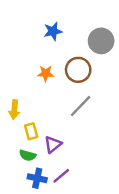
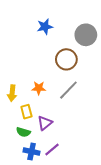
orange star: (46, 73) -> (39, 88), moved

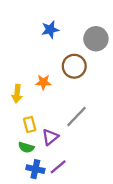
orange star: (39, 88) -> (43, 82), moved
gray line: (68, 90) -> (77, 117), moved
yellow arrow: (12, 93) -> (17, 94), moved

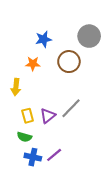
blue star: (50, 30) -> (43, 39), moved
orange star: (43, 82) -> (33, 64), moved
purple triangle: (50, 137) -> (48, 116), moved

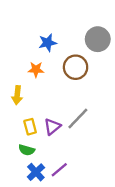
blue cross: (33, 157) -> (36, 172), turned 35

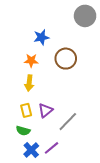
gray circle: (98, 39) -> (85, 16), moved
yellow arrow: (17, 95) -> (29, 83), moved
gray line: (78, 118) -> (68, 122), moved

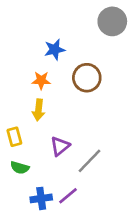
yellow rectangle: (26, 110) -> (14, 137), moved
green semicircle: (23, 131) -> (20, 168), moved
blue cross: (31, 150) -> (41, 198), turned 35

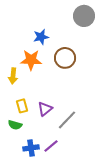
orange star: (41, 80) -> (31, 60), size x1.5
yellow arrow: (39, 110) -> (13, 76), moved
yellow rectangle: (14, 137) -> (22, 106), moved

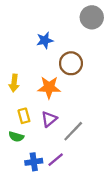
orange star: (31, 60) -> (49, 87), moved

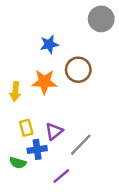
orange star: (49, 87) -> (44, 82), moved
green semicircle: (16, 137) -> (18, 163), moved
blue cross: (34, 162) -> (37, 149), moved

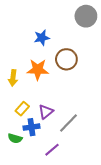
yellow rectangle: (26, 128) -> (22, 109), turned 56

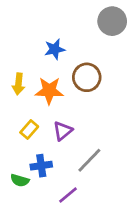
yellow arrow: (13, 78) -> (19, 84), moved
yellow rectangle: (22, 109) -> (29, 129), moved
purple triangle: (46, 112) -> (63, 131), moved

